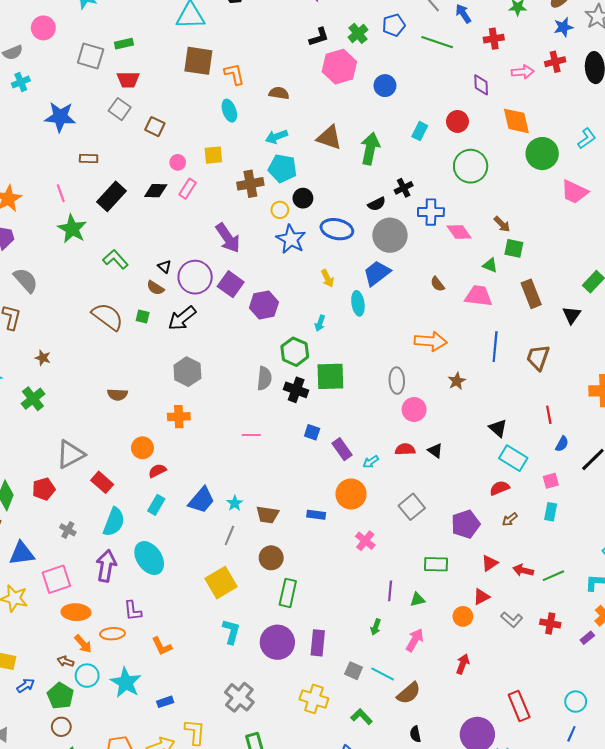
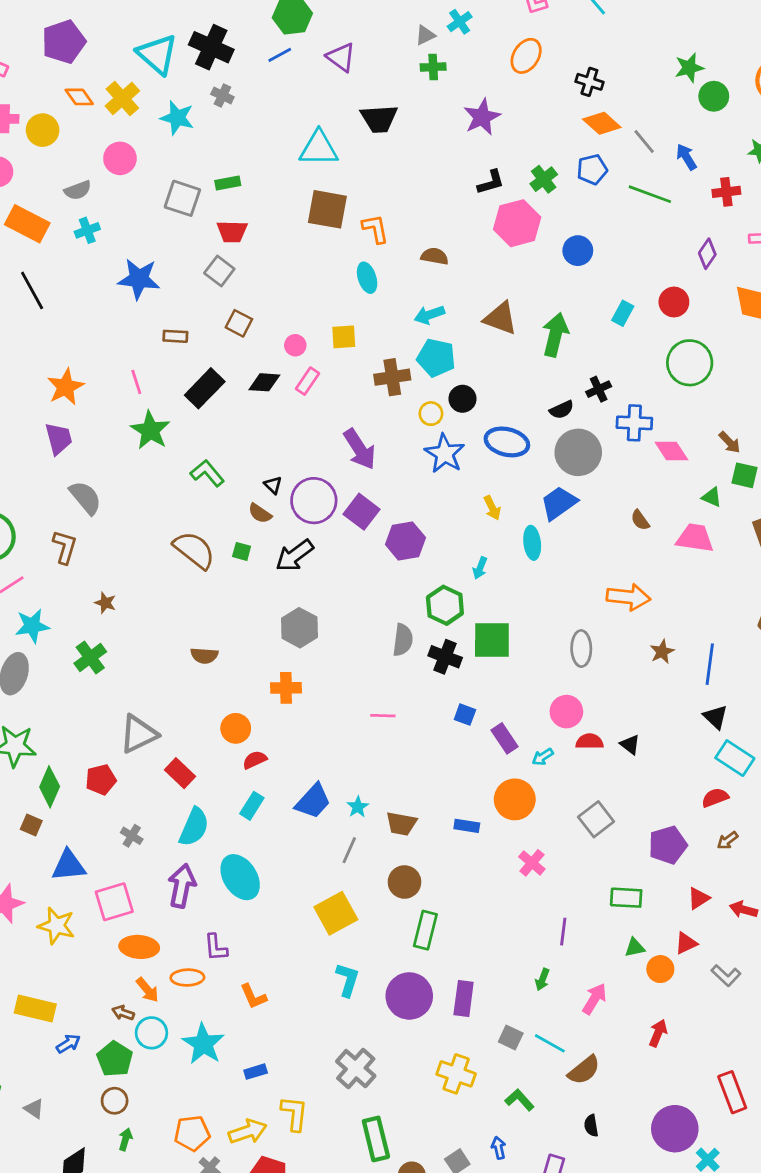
purple diamond: (481, 85) -> (707, 254), turned 35
brown square: (155, 127) -> (239, 323), moved
blue line: (495, 347) -> (710, 664), moved
pink circle: (414, 409) -> (566, 712), moved
green triangle: (417, 600) -> (635, 948), moved

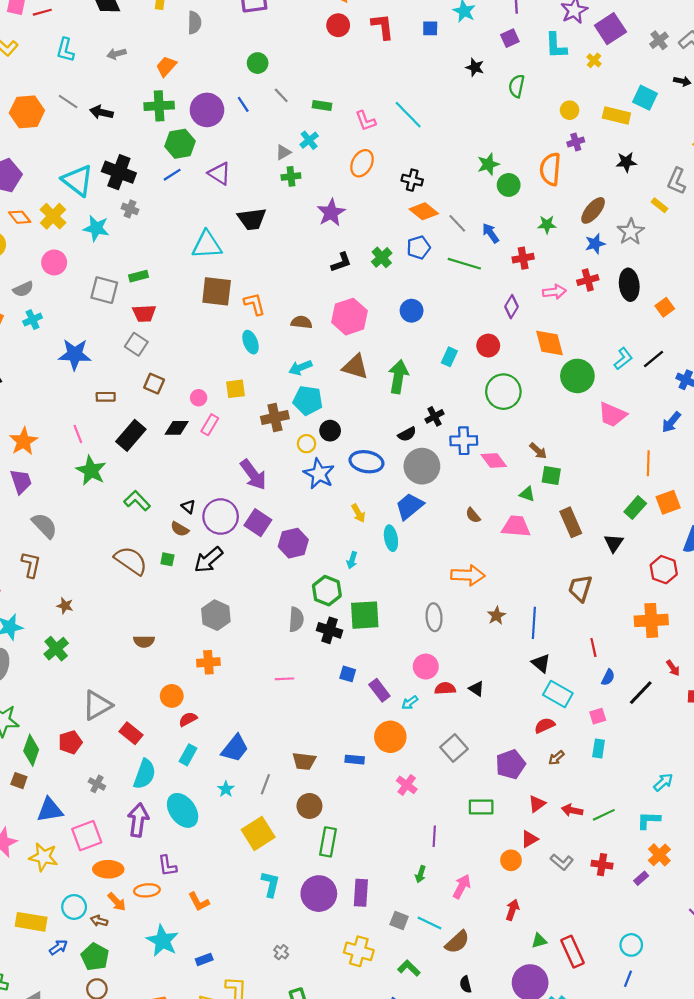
pink hexagon: (517, 223) -> (350, 317), moved
cyan star: (358, 807) -> (226, 789), moved
green triangle: (635, 948) -> (539, 941), moved
cyan circle: (151, 1033) -> (74, 907), moved
gray cross: (356, 1069) -> (281, 952), size x0.5

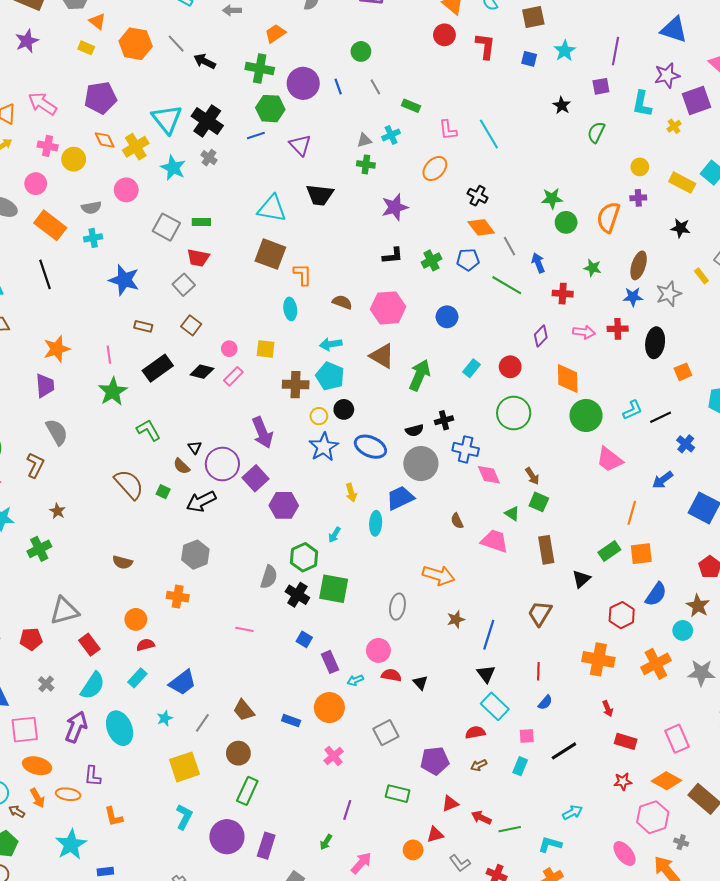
brown ellipse: (593, 210) -> (639, 265), turned -36
black line: (641, 693) -> (564, 751), moved
brown trapezoid: (304, 761) -> (244, 710), turned 30

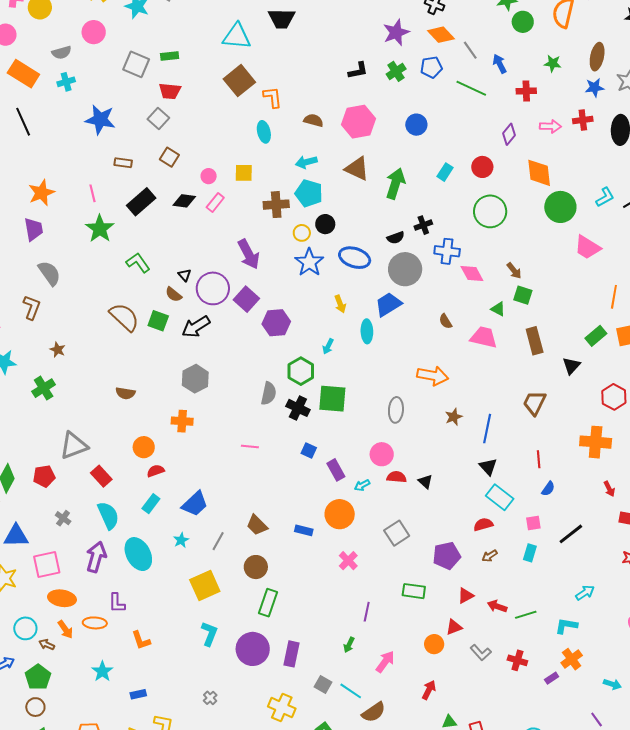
purple star: (395, 207) -> (396, 32), moved
brown square: (270, 254) -> (239, 81), turned 36
green square: (163, 492) -> (158, 321), size x1.5
cyan semicircle: (93, 686) -> (108, 515), turned -52
cyan star: (71, 845) -> (102, 671), size x0.7

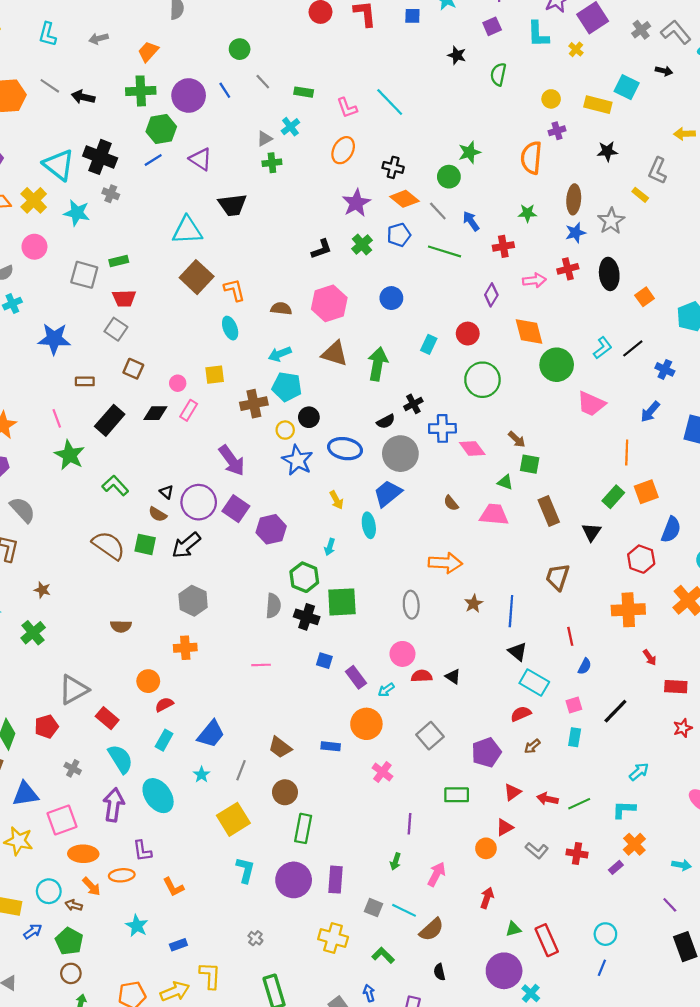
green circle: (523, 22) -> (449, 177), moved

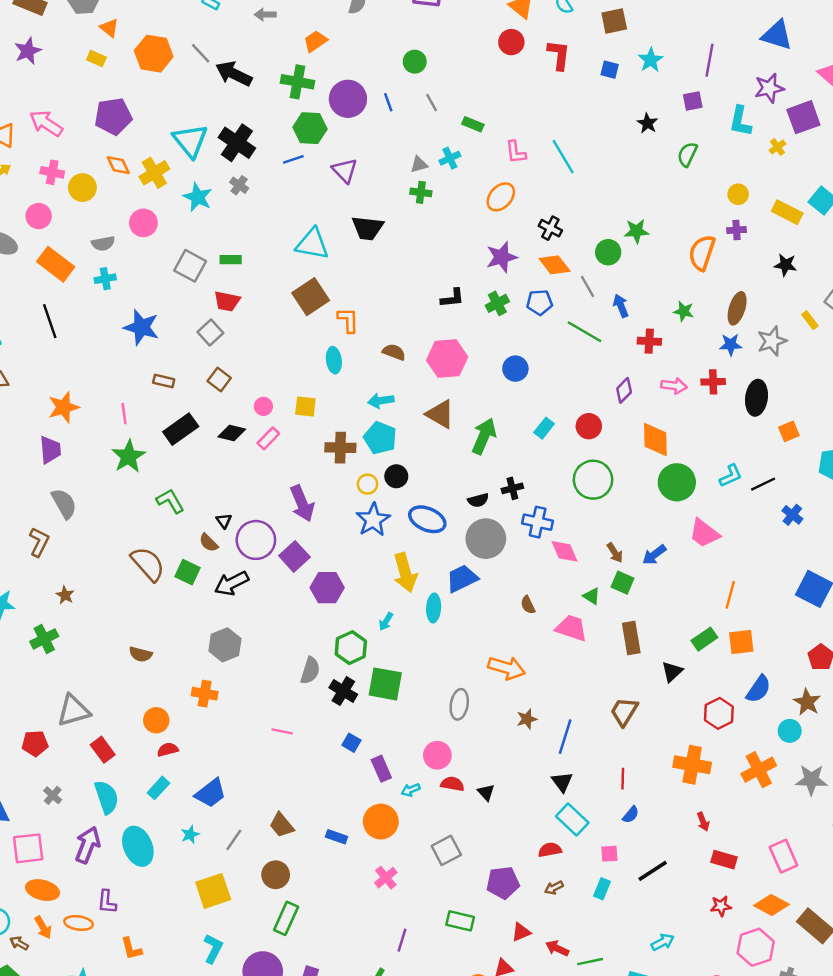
black arrow: (83, 97) -> (234, 74), size x1.4
blue arrow: (650, 412) -> (654, 555), moved
yellow arrow: (336, 500) -> (405, 573), size x1.8

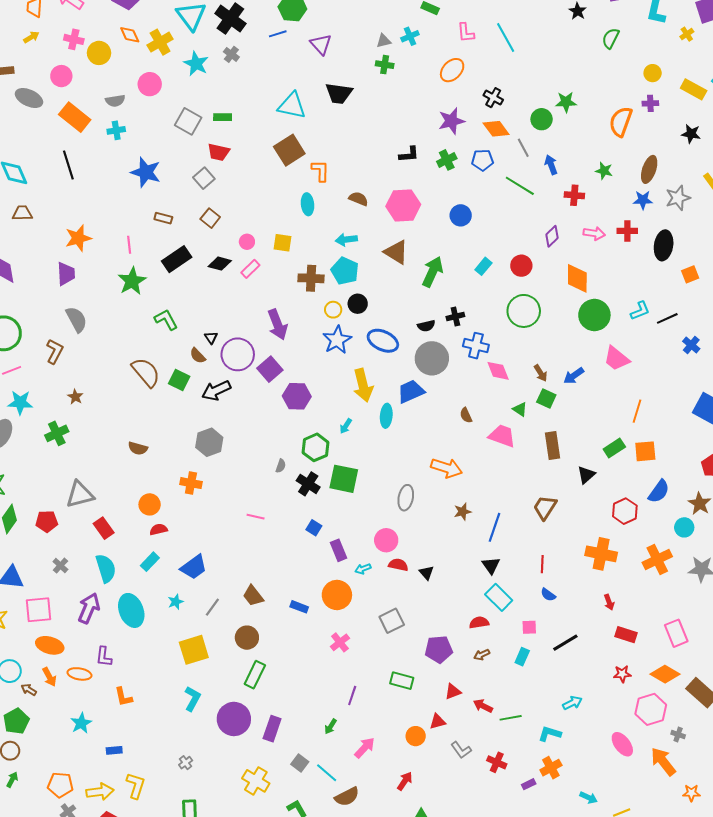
gray semicircle: (310, 671) -> (281, 466), size x0.6
blue semicircle: (631, 815) -> (548, 595), turned 84

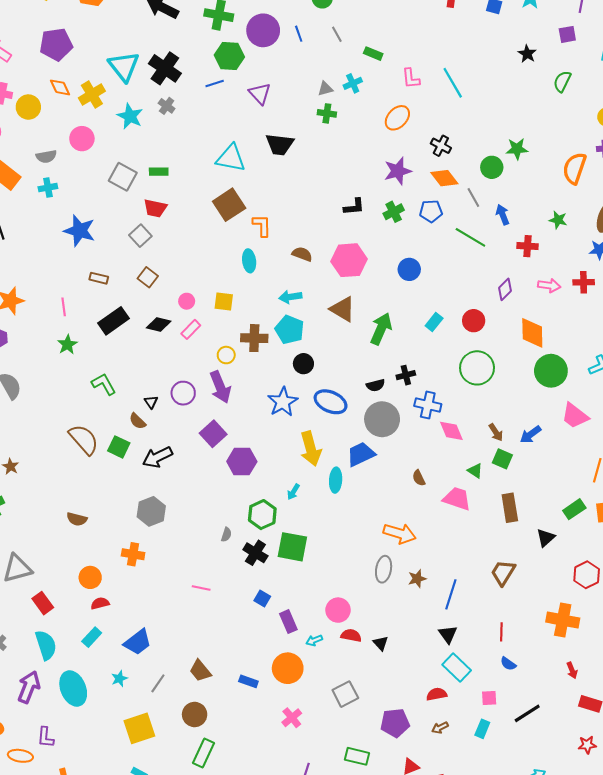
green star: (132, 281) -> (67, 345), size x0.7
yellow circle: (333, 310) -> (226, 355), moved
purple circle: (238, 354) -> (183, 393), moved, size x0.7
gray ellipse: (406, 498) -> (384, 569), moved

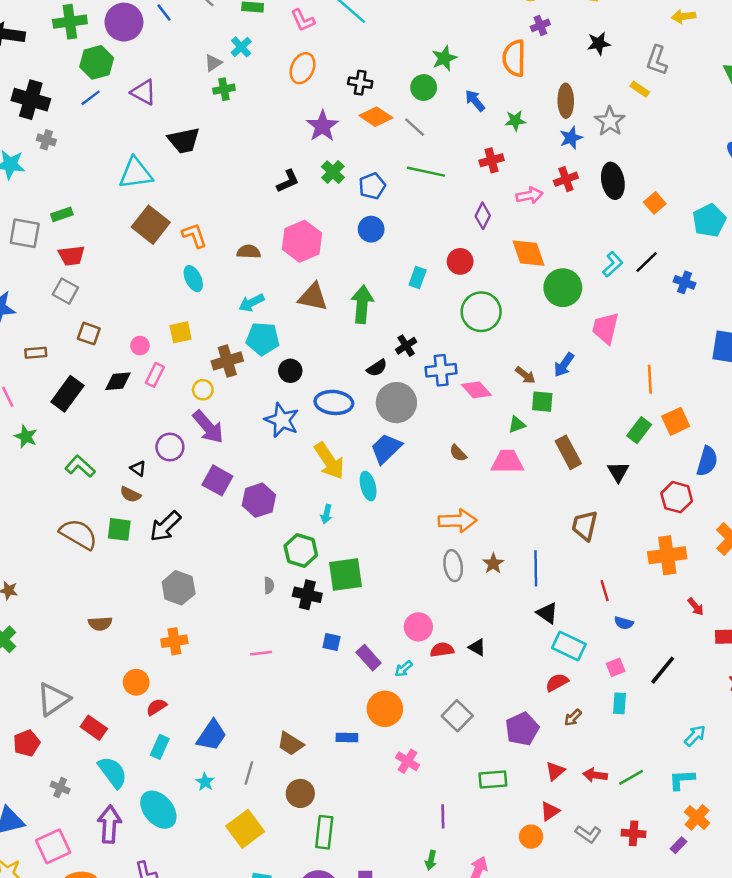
blue pentagon: (431, 211) -> (372, 186), moved
blue arrow: (503, 215) -> (475, 101), moved
pink trapezoid: (575, 416) -> (605, 328), turned 84
green triangle: (475, 471) -> (517, 424), turned -35

